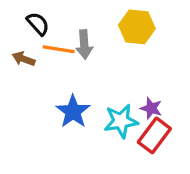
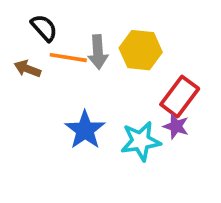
yellow hexagon: (137, 27) -> (141, 50), moved
red rectangle: (154, 135) -> (180, 97), moved

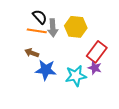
black semicircle: (44, 28) -> (40, 17), moved
brown arrow: (27, 69) -> (32, 53), moved
blue star: (85, 130) -> (46, 70), turned -30

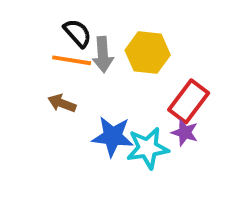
blue star: (46, 70) -> (113, 136), moved

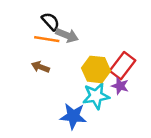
yellow hexagon: (148, 53) -> (96, 69), moved
gray arrow: (103, 55) -> (67, 35), turned -65
blue star: (113, 136) -> (73, 116), moved

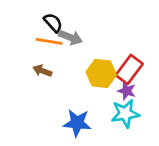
cyan star: (96, 96) -> (125, 114), moved

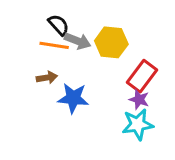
brown arrow: (42, 71) -> (47, 78), turned 150
yellow hexagon: (101, 73) -> (111, 42), moved
blue star: (77, 123) -> (73, 98), moved

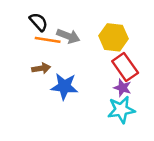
black semicircle: (59, 25) -> (39, 22), moved
yellow hexagon: (111, 42) -> (113, 37), moved
red rectangle: (142, 76) -> (125, 67), turned -72

